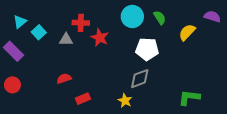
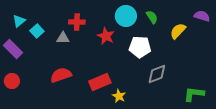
red star: (100, 38) -> (106, 36), moved
red semicircle: (64, 79) -> (61, 75), size x1.5
gray diamond: (140, 79) -> (157, 74), moved
green L-shape: (189, 97) -> (194, 94), moved
red rectangle: (83, 99) -> (100, 82), moved, size x1.5

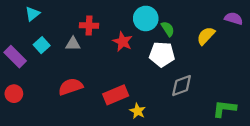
green semicircle: (152, 17) -> (168, 29), moved
cyan triangle: (19, 21) -> (32, 14), moved
cyan square: (37, 31) -> (42, 45), moved

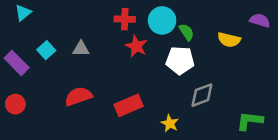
cyan triangle: (32, 14) -> (23, 13), moved
red cross: (89, 25) -> (125, 19), moved
yellow semicircle: (206, 36) -> (229, 40), turned -120
yellow star: (138, 111) -> (170, 123), moved

